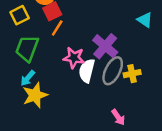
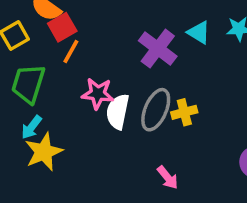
purple cross: (105, 46) -> (158, 49), moved

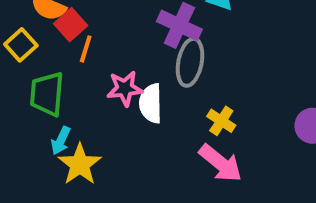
gray ellipse: (156, 110) -> (190, 62), moved
yellow cross: (184, 112) -> (221, 121), moved, turned -30
pink arrow: (168, 178) -> (220, 163), size x1.6

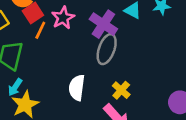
pink star: (125, 88) -> (63, 18), moved, turned -30
white semicircle: (151, 103) -> (77, 88), moved

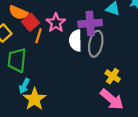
purple cross: (103, 24) -> (90, 23), turned -30
white semicircle: (77, 88) -> (76, 40), moved

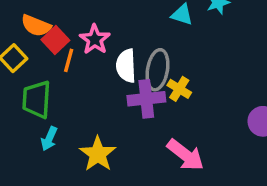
purple cross: (90, 23) -> (146, 99), moved
yellow cross: (113, 76) -> (179, 89), moved
yellow star: (35, 99) -> (98, 154), moved

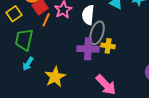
white semicircle: (126, 66) -> (88, 15), moved
yellow cross: (179, 89) -> (108, 46), turned -32

